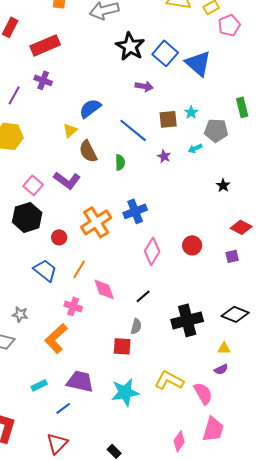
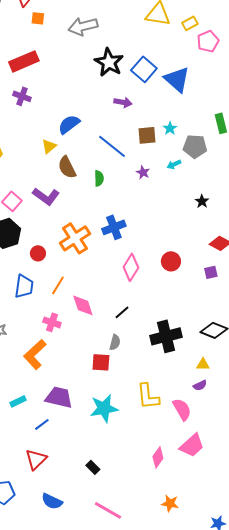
blue trapezoid: (45, 270) -> (24, 286), turned 60
yellow L-shape: (169, 380) -> (148, 396), turned -124
pink trapezoid: (213, 429) -> (192, 445), turned 32

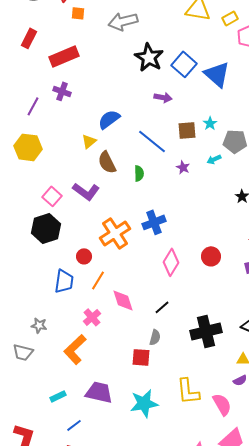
red circle: (38, 253) -> (84, 256), moved
pink cross: (52, 322) -> (92, 317), turned 30
blue line: (42, 424) -> (74, 425), moved

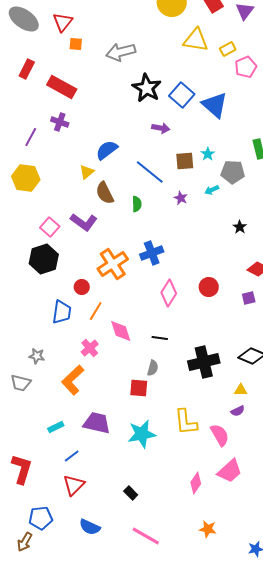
red rectangle: (64, 56) -> (62, 87), turned 52
black line: (162, 307) -> (160, 338), turned 49

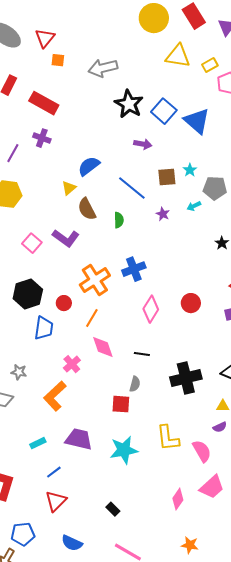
black hexagon: (44, 259) -> (28, 294), moved
orange line: (96, 311) -> (92, 318), moved

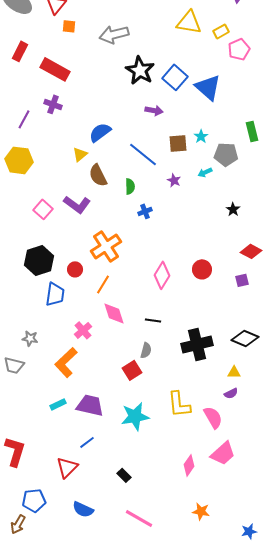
blue cross: (134, 269) -> (145, 211), moved, size x0.6
red square: (121, 404) -> (132, 370), turned -36
cyan rectangle: (38, 443) -> (58, 404), moved
blue line: (54, 472) -> (87, 442), moved

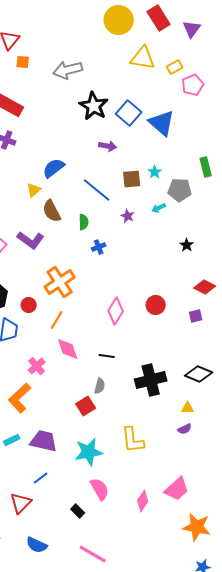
pink semicircle: (213, 417) -> (100, 489), moved
orange star: (201, 511) -> (197, 527), moved, size x1.6

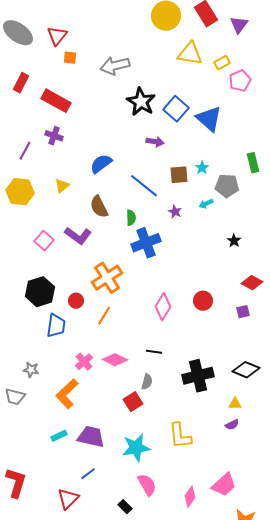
yellow triangle: (34, 190) -> (62, 186), moved
blue cross: (99, 247) -> (146, 243), size x2.0
pink diamond: (68, 349) -> (115, 360), moved, turned -45

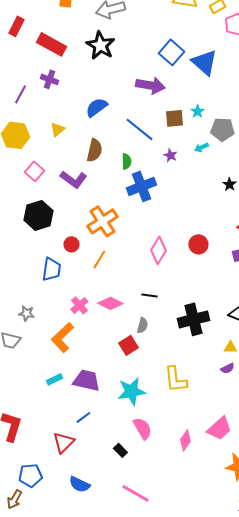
black star: (141, 102) -> (100, 45), moved
purple arrow: (155, 142) -> (150, 85), size x1.6
brown semicircle: (99, 207) -> (94, 150), turned -140
pink square: (44, 241) -> (34, 171), moved
black hexagon: (40, 292) -> (38, 215), moved

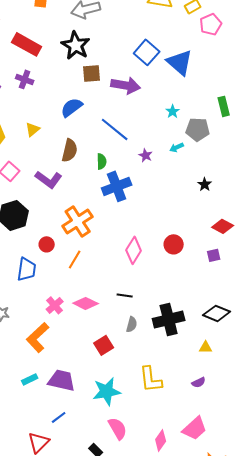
brown square: (174, 118) -> (92, 73), moved
gray semicircle: (142, 325) -> (132, 324), moved
purple semicircle: (227, 368) -> (199, 382), moved

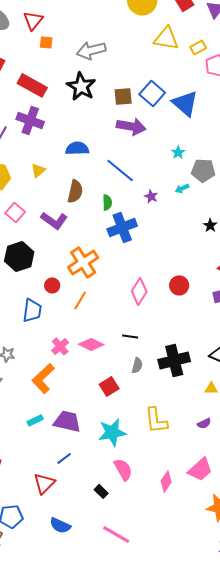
brown square: (92, 73) -> (123, 96), moved
purple cross: (25, 79) -> (30, 120), size x1.5
blue semicircle: (72, 107) -> (77, 148), turned 35

